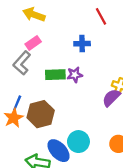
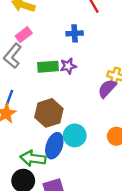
brown hexagon: (41, 114) -> (49, 113), moved
blue ellipse: (59, 151) -> (54, 146), turned 65

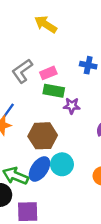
pink rectangle: (24, 35) -> (48, 73), moved
purple star: (68, 66) -> (72, 106), moved

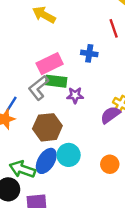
gray L-shape: (22, 71) -> (38, 88), moved
pink rectangle: (48, 73) -> (50, 64), size x1.5

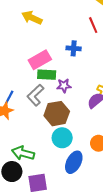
gray L-shape: (38, 88) -> (35, 95), moved
brown hexagon: (47, 127) -> (57, 114), moved
blue ellipse: (46, 161) -> (74, 162), moved

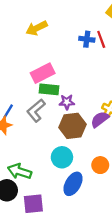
yellow arrow: (32, 18) -> (37, 28), turned -54
blue cross: (74, 48) -> (87, 39), moved
brown hexagon: (57, 114) -> (73, 126), moved

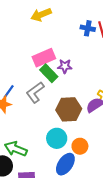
green rectangle: (49, 89) -> (49, 73), turned 36
purple star: (67, 102) -> (65, 66), moved
orange circle: (100, 165) -> (80, 146), moved

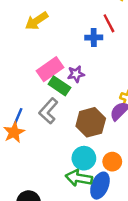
blue cross: (88, 28) -> (94, 38), moved
green arrow: (16, 149) -> (79, 178), moved

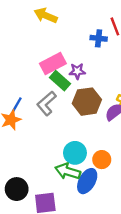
yellow arrow: (36, 21) -> (46, 16), turned 50
brown hexagon: (91, 122) -> (87, 102), moved

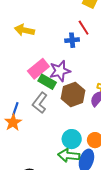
purple star: (77, 71) -> (60, 71), size x1.5

